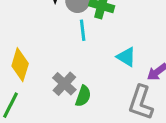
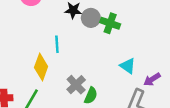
cyan line: (83, 30) -> (57, 44), moved

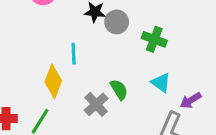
green cross: (110, 23) -> (154, 39), moved
green semicircle: (91, 96) -> (119, 90), moved, turned -56

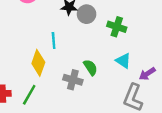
gray cross: (96, 104) -> (73, 80), turned -30

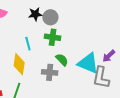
green cross: (117, 27) -> (53, 37), moved
cyan triangle: (123, 61) -> (88, 63), moved, size x1.6

